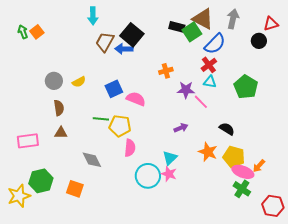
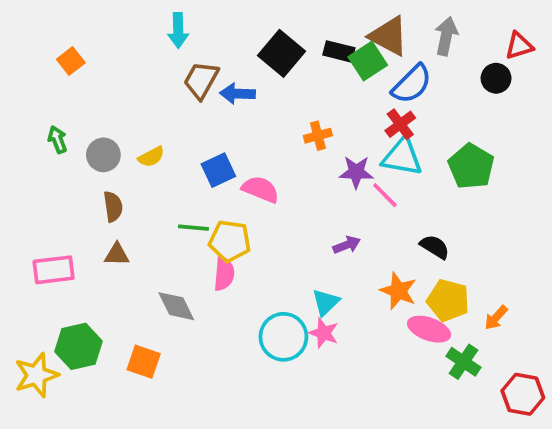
green arrow: (23, 32) -> (57, 140), moved
black square: (132, 35) -> (282, 53), moved
cyan triangle: (210, 82) -> (402, 157), size x1.6
pink semicircle: (130, 148) -> (224, 274), moved
pink ellipse: (243, 172) -> (429, 329), moved

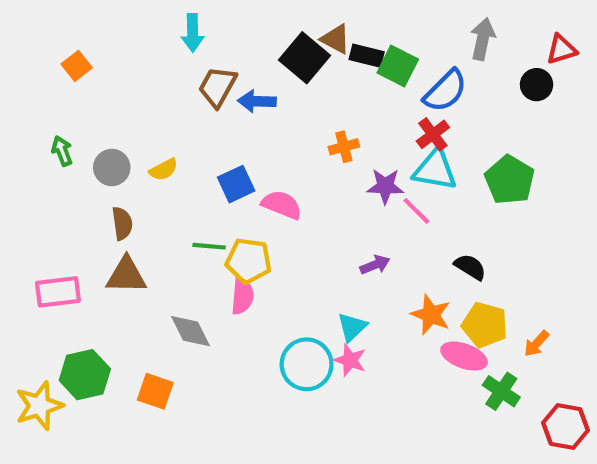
brown triangle: (389, 36) -> (336, 39), moved, size x0.7
green square: (368, 61) -> (398, 66), turned -30
brown triangle: (117, 254) -> (126, 275), size x1.5

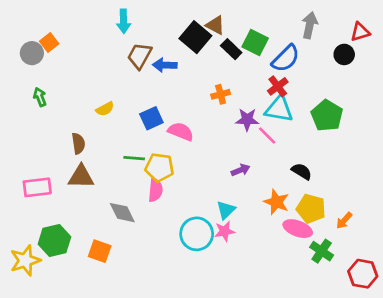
black rectangle: (367, 56) -> (231, 49), moved, turned 30
gray circle: (112, 167) -> (32, 53), moved
pink star: (350, 360) -> (225, 231), turned -30

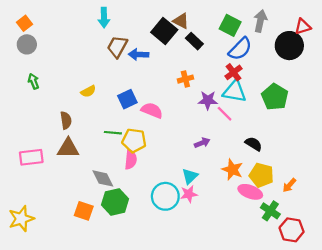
orange square: (49, 43) -> (25, 23), moved
green square: (255, 43) -> (230, 25), moved
black circle: (344, 54) -> (289, 46), size x1.6
green hexagon: (54, 241) -> (115, 202), moved
red hexagon: (363, 274) -> (292, 230), moved

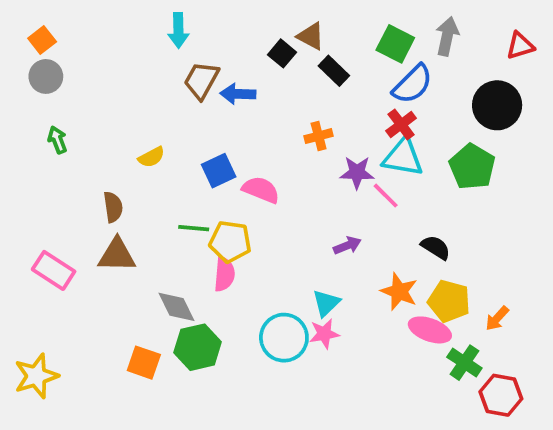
black square: (164, 31) -> (282, 53), size x0.6
black circle: (289, 46) -> (497, 105), moved
pink rectangle: (31, 157) -> (54, 270), turned 40

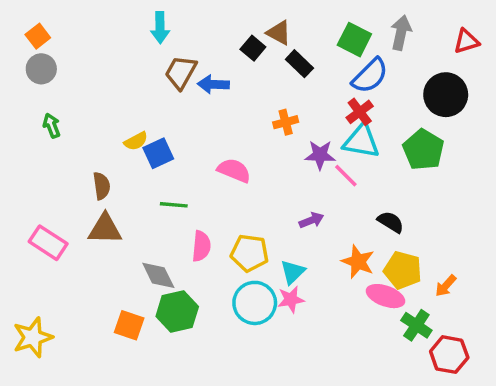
blue square: (219, 171) -> (158, 153), moved
yellow pentagon: (230, 242) -> (250, 253), moved

